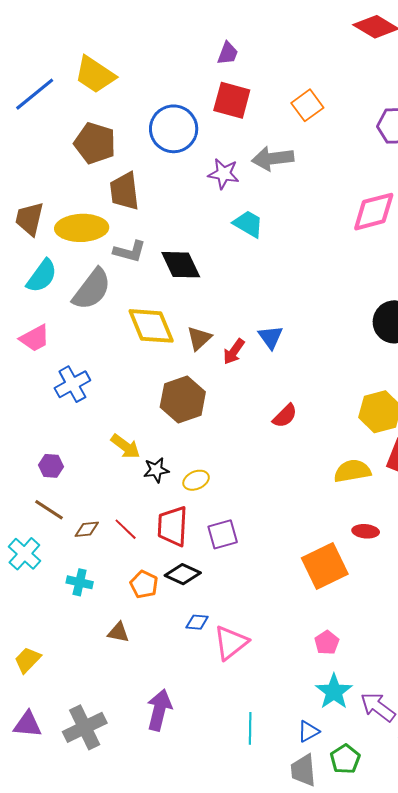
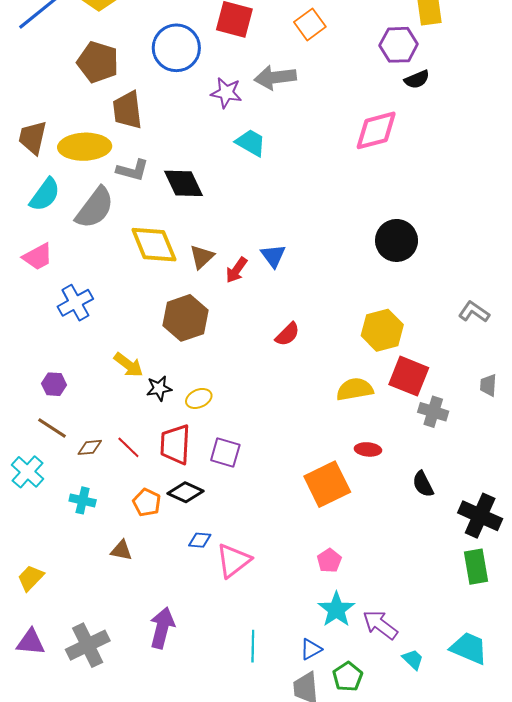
purple square: (223, 534) -> (225, 453), turned 32

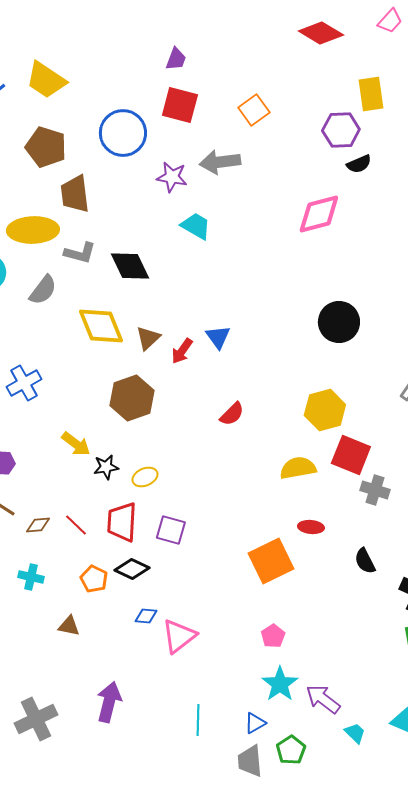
gray semicircle: (95, 208) -> (43, 290), size x0.7

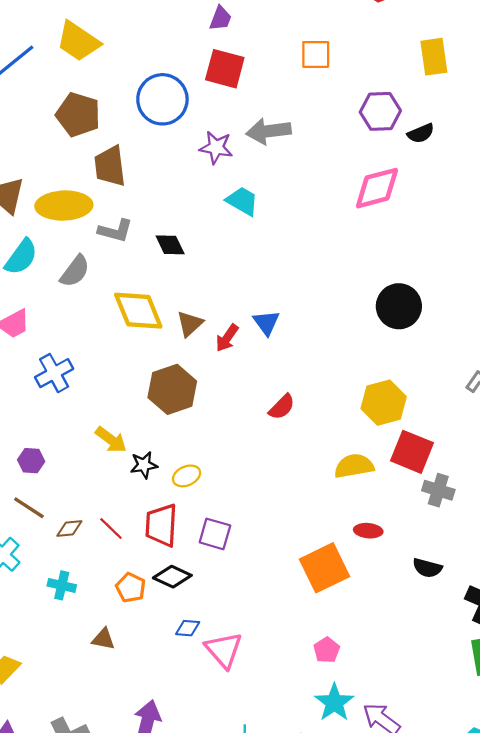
orange square: (254, 110) -> (316, 54), moved, turned 36
purple hexagon: (341, 130) -> (380, 111), moved
black diamond: (130, 266) -> (170, 245), size x0.7
black semicircle: (365, 561) -> (427, 568), turned -48
pink triangle: (179, 636) -> (224, 650), turned -33

